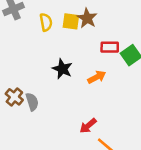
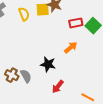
black star: (62, 69) -> (48, 64), moved
red arrow: (88, 126) -> (58, 87), moved

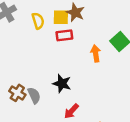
red rectangle: (76, 23) -> (64, 35), moved
orange arrow: (71, 47) -> (96, 54), moved, turned -64

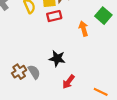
brown cross: (17, 93) -> (19, 72), turned 32

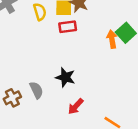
orange arrow: (84, 29) -> (112, 39), moved
brown cross: (19, 72) -> (12, 98), moved

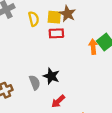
gray semicircle: (36, 90) -> (35, 83), moved

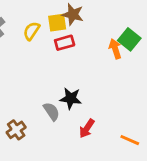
yellow semicircle: (34, 19) -> (31, 31), turned -120

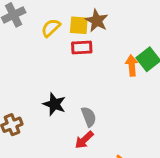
black star: (71, 98) -> (54, 104), moved
gray semicircle: (51, 111) -> (89, 117), moved

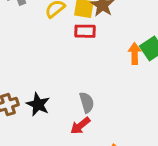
black star: (54, 104) -> (38, 104), moved

